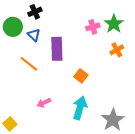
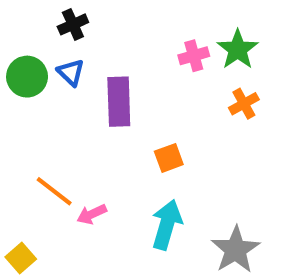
green circle: (13, 27) -> (27, 77), moved
orange line: (29, 64) -> (54, 191), moved
orange square: (81, 76) -> (169, 158), turned 32

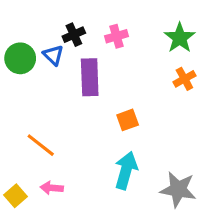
black cross: (73, 24) -> (74, 35), moved
pink cross: (194, 56) -> (117, 36), moved
pink arrow: (92, 214) -> (52, 188), moved, turned 30
gray star: (236, 250) -> (178, 189), turned -30

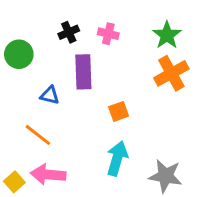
pink cross: (117, 36) -> (108, 34), turned 30
blue triangle: (53, 55) -> (50, 95), moved, turned -30
orange cross: (184, 79) -> (171, 73), size x1.6
pink arrow: (52, 188) -> (48, 175), size x1.6

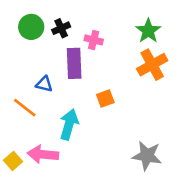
pink cross: (108, 34) -> (94, 40), moved
green circle: (19, 54) -> (31, 27), moved
orange line: (38, 135) -> (25, 108), moved
cyan arrow: (117, 158) -> (69, 124), moved

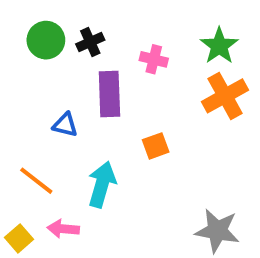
pink cross: (94, 40) -> (154, 59), moved
orange line: (25, 108) -> (36, 181), moved
pink arrow: (43, 154) -> (63, 229), size x0.7

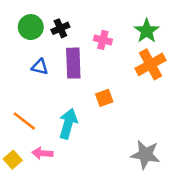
blue triangle: (65, 125) -> (40, 67), moved

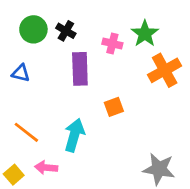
black cross: (60, 28) -> (66, 31), turned -36
green star: (147, 31) -> (145, 34), moved
blue triangle: (40, 67) -> (21, 73), moved

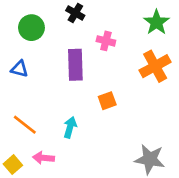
black cross: (66, 31) -> (75, 13), moved
green star: (145, 34) -> (156, 22), moved
cyan arrow: (74, 135) -> (70, 127), size x0.7

